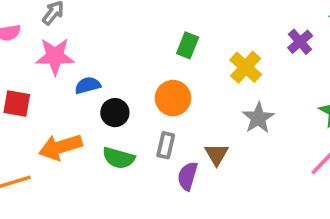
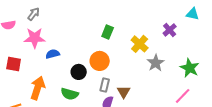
black circle: (115, 113) -> (79, 72), moved
gray star: (258, 118) -> (156, 63), moved
gray rectangle: (166, 145) -> (105, 85), moved
orange arrow: (60, 147) -> (38, 88), turned 125

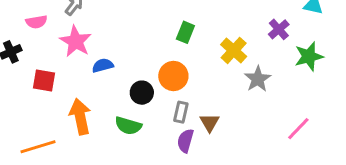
pink star: (35, 38) -> (76, 41), turned 30
green star: (190, 68) -> (309, 56), moved, turned 30
orange arrow: (38, 88) -> (80, 117), turned -30

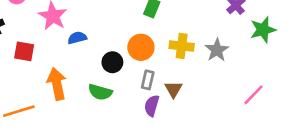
yellow cross: (234, 50) -> (182, 46), moved, turned -35

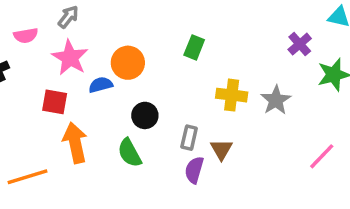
orange circle: (141, 47) -> (128, 63), moved
red square: (24, 51) -> (55, 102), moved
green semicircle: (100, 92) -> (130, 153), turned 45

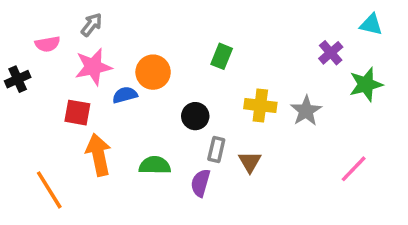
pink star: (70, 58) -> (93, 67), turned 30
black circle: (145, 115) -> (195, 116), moved
green semicircle: (130, 153) -> (155, 165), turned 120
purple semicircle: (194, 170) -> (201, 183), moved
orange line: (27, 177) -> (49, 190), turned 75

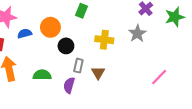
orange circle: (153, 72) -> (50, 27), moved
green star: (366, 84) -> (175, 17), moved
gray star: (306, 111) -> (137, 34), moved

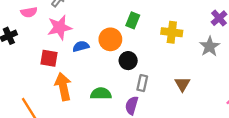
green rectangle: (82, 11) -> (133, 20), moved
yellow cross: (104, 40) -> (172, 32), moved
brown triangle: (98, 73) -> (182, 84), moved

